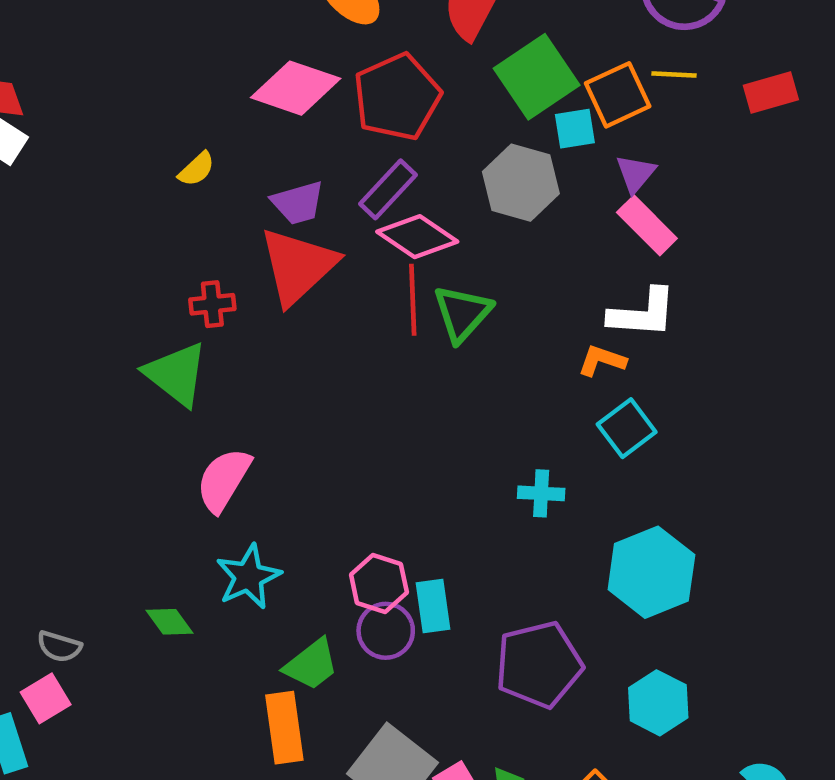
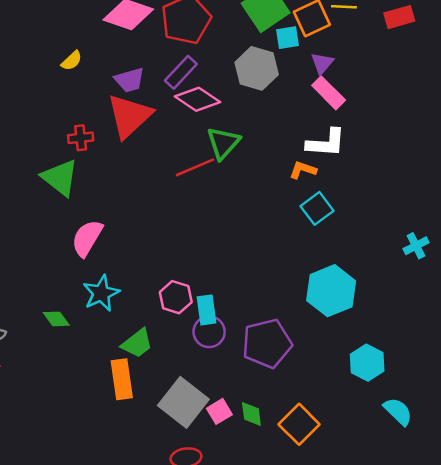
red line: (413, 300) -> (195, 167), moved, turned 69
cyan cross: (541, 493) -> (416, 246), moved, turned -30
purple circle: (386, 631) -> (209, 332), moved
cyan hexagon: (658, 703) -> (367, 363), moved

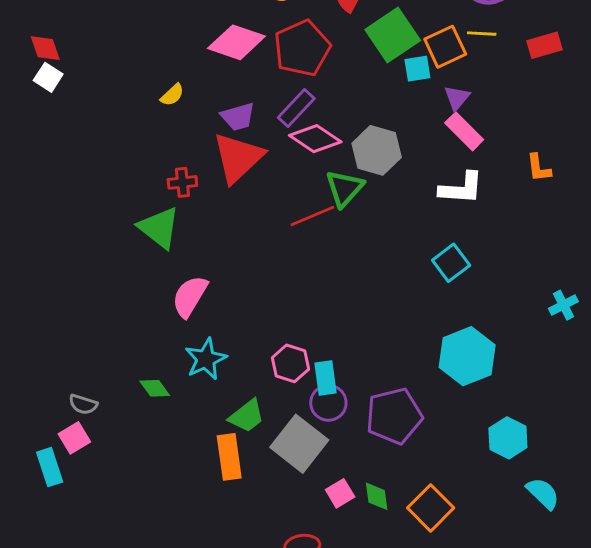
gray hexagon: (257, 68) -> (377, 150), moved
orange L-shape: (303, 170) -> (539, 168), moved, turned -116
gray square: (183, 402) -> (299, 444), moved

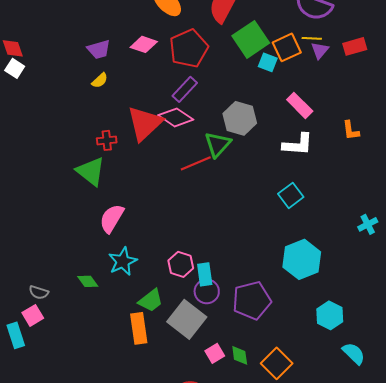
pink diamond: (236, 42) -> (144, 44), size x0.7
cyan square: (417, 69) -> (268, 62), turned 30
purple triangle: (457, 98) -> (320, 50), moved
purple trapezoid: (238, 117) -> (99, 49), moved
pink diamond: (315, 139) -> (176, 117), moved

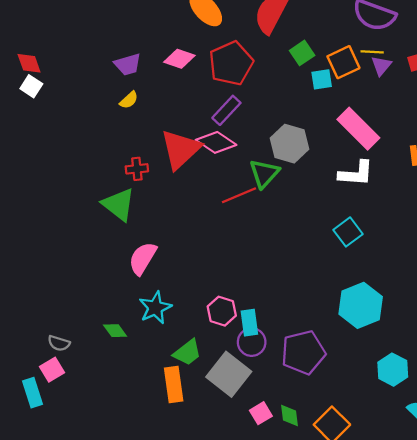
green square: (251, 39) -> (302, 53), size x0.6
cyan square: (268, 62) -> (322, 79), turned -30
pink rectangle: (300, 105) -> (358, 129), size x1.4

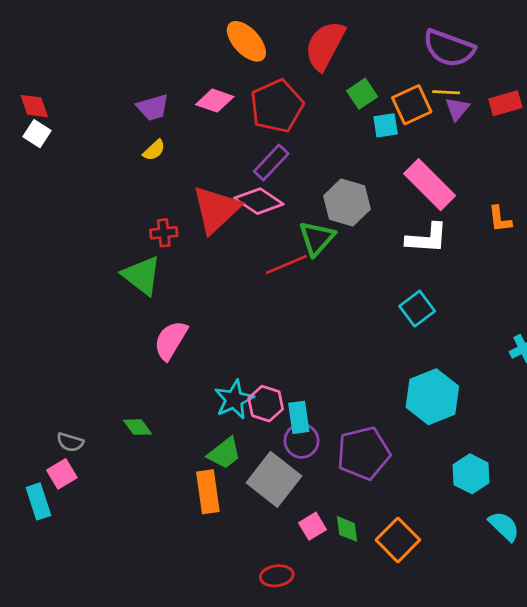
cyan star: (155, 308) -> (234, 399), moved

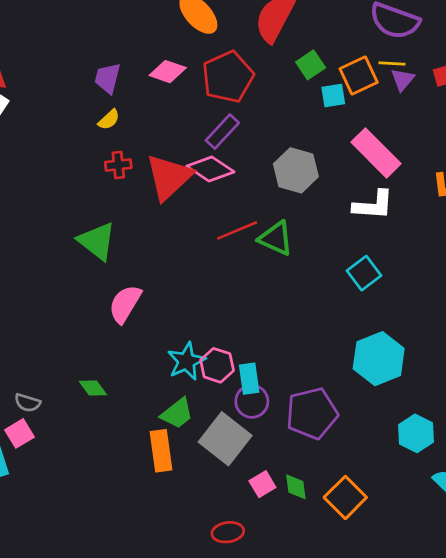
purple trapezoid: (153, 107) -> (108, 78), turned 120
red cross: (164, 233) -> (118, 165), moved
green triangle: (317, 238) -> (276, 238), moved, turned -48

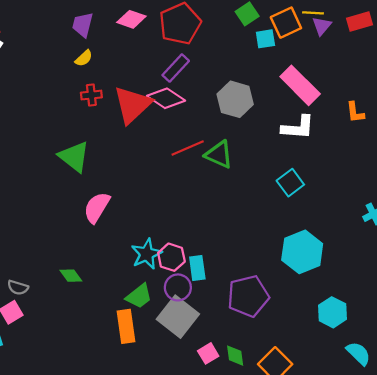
purple circle: (252, 401) -> (178, 287), moved

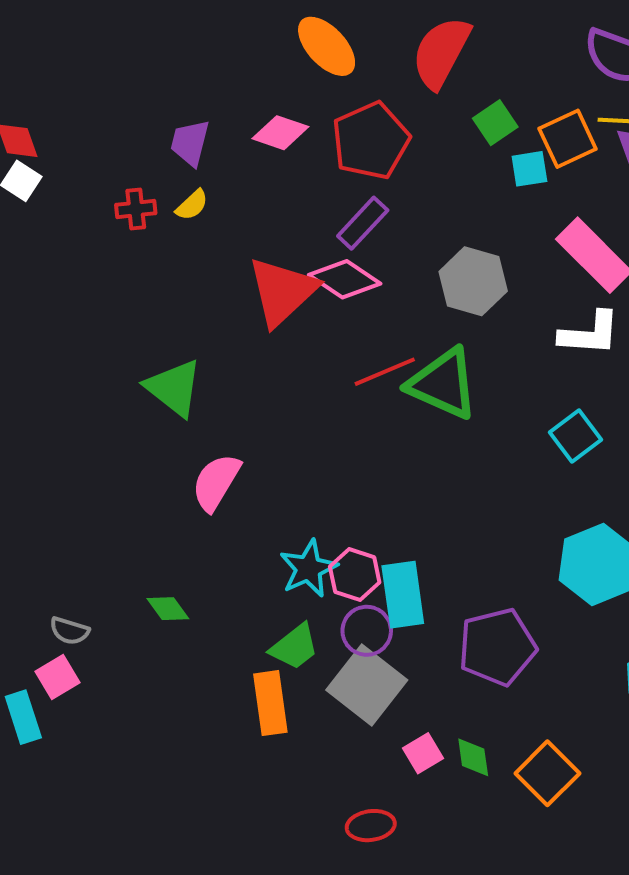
red cross: (91, 95) -> (136, 209), moved
green triangle: (219, 154) -> (443, 384), size x1.4
cyan rectangle: (197, 268) -> (403, 595), size x1.4

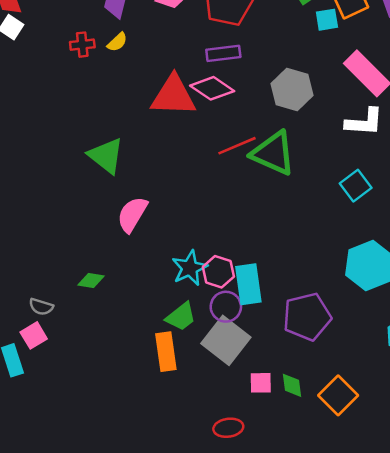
purple rectangle: (363, 223) -> (223, 53), turned 40
red triangle: (282, 291) -> (173, 96), turned 45
green diamond: (168, 609) -> (91, 280), moved, turned -45
pink square: (423, 753) -> (261, 383), turned 30

